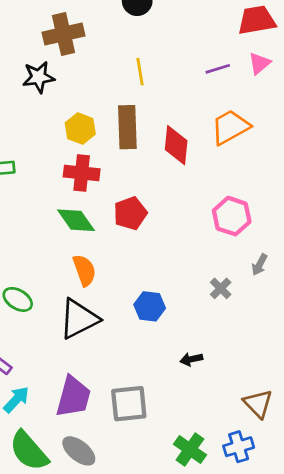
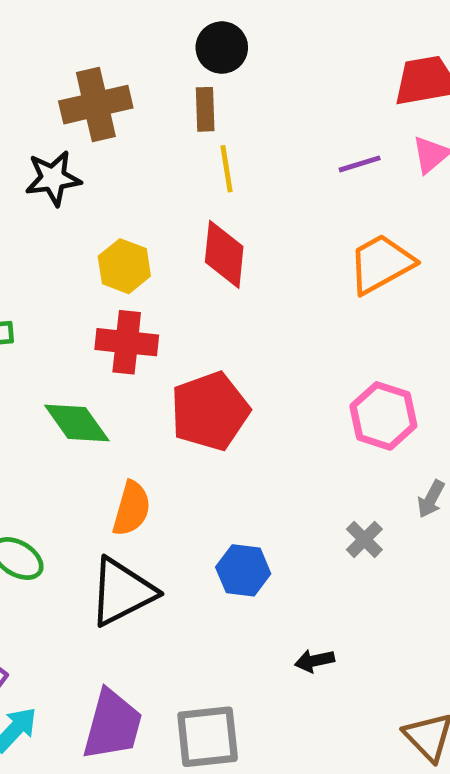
brown rectangle: (127, 127) -> (205, 109), moved, size x0.6
red diamond: (176, 145) -> (224, 254), moved
red pentagon: (130, 213) -> (210, 411), size x1.4
green diamond: (76, 220) -> (77, 423), moved
orange semicircle: (84, 270) -> (131, 509), turned 36

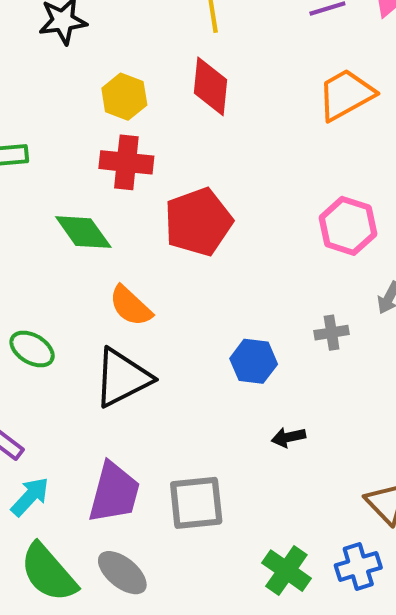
orange semicircle: (131, 509) -> (131, 306), turned 117
gray cross: (364, 539) -> (332, 333), turned 36
blue hexagon: (243, 570) -> (254, 361), moved

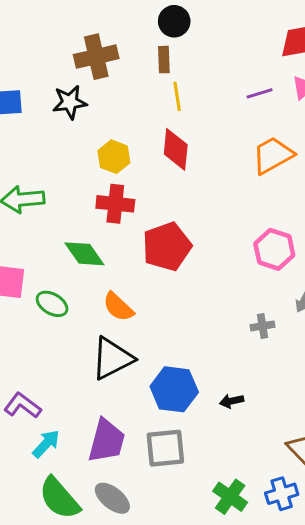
green ellipse: (32, 349) -> (52, 304), moved
blue hexagon: (254, 361) -> (174, 389), moved, size x1.4

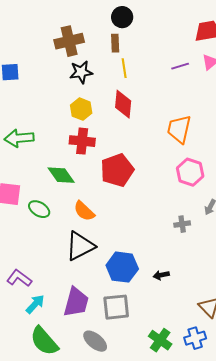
black star: (70, 102) -> (81, 72), moved
orange trapezoid: (273, 155) -> (179, 129), moved, turned -48
gray ellipse: (112, 498) -> (95, 341), moved

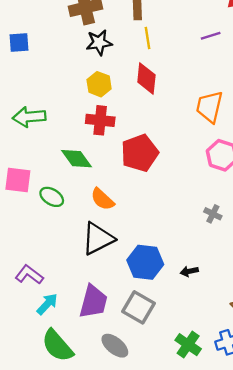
gray cross: (182, 224) -> (213, 214), turned 35
gray square: (116, 307) -> (138, 307), turned 36

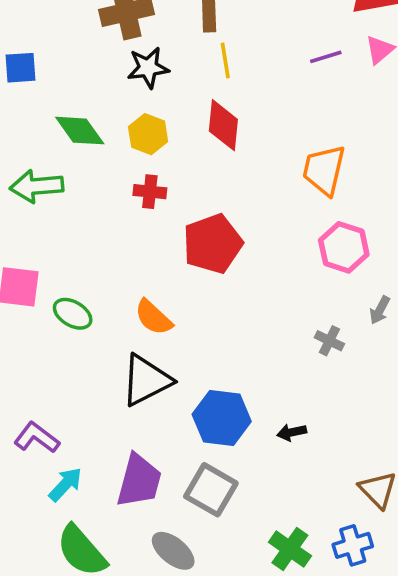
red cross: (100, 120) -> (150, 192), size x0.7
green diamond: (77, 159) -> (80, 131), moved

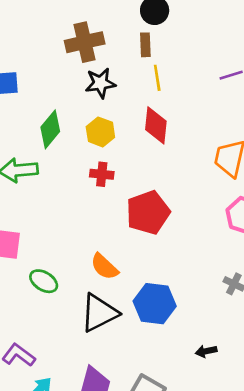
green diamond: (80, 131) -> (50, 129), turned 75
green ellipse: (73, 314) -> (44, 281), moved
blue hexagon: (222, 418) -> (155, 304), moved

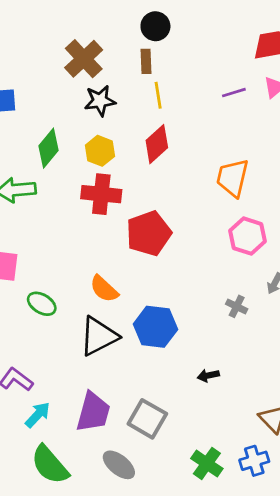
brown cross: (85, 42) -> (84, 59), turned -30
red diamond: (156, 125) -> (157, 144), turned 42
red cross: (102, 174) -> (101, 194), size x1.6

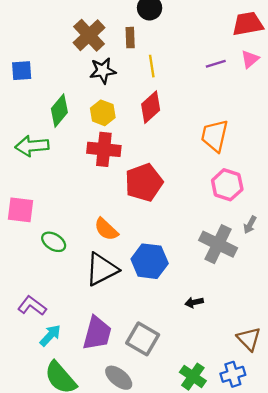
brown rectangle: (146, 61) -> (130, 38), moved
gray cross: (237, 306) -> (218, 244), size x2.0

